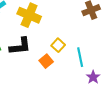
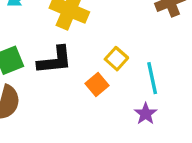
purple star: (93, 77) -> (146, 114), moved

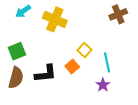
black L-shape: (55, 60) -> (46, 74), moved

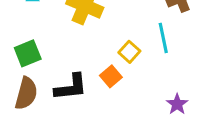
cyan line: (107, 62) -> (163, 38), moved
purple star: (103, 85) -> (177, 104), moved

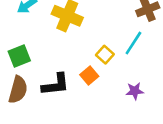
cyan line: (163, 38) -> (133, 43), turned 45
purple star: (177, 104) -> (135, 91), moved, turned 30

